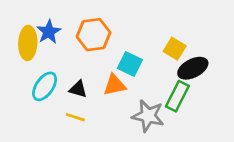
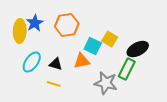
yellow square: (175, 49) -> (110, 39), moved

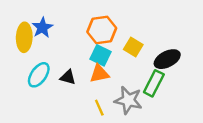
orange hexagon: (67, 25) -> (102, 30), moved
cyan square: (93, 46) -> (101, 55), moved
yellow line: (54, 84) -> (99, 108), moved, turned 48

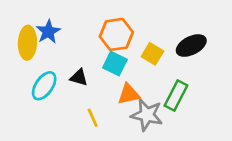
black ellipse: (167, 59) -> (191, 46), moved
orange triangle: (99, 74) -> (129, 94), moved
black triangle: (68, 77) -> (79, 77), moved
yellow line: (99, 108) -> (93, 118), moved

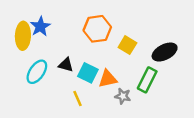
black ellipse: (191, 46) -> (165, 52), moved
cyan square: (115, 64) -> (88, 73), moved
gray star: (147, 115) -> (123, 96), size x0.6

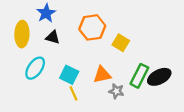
blue star: (40, 26) -> (46, 13), moved
black ellipse: (165, 52) -> (159, 77), moved
black triangle: (66, 65) -> (53, 37), moved
cyan square: (88, 73) -> (69, 75), moved

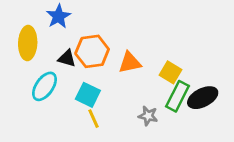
orange hexagon: (92, 27) -> (92, 51), moved
black triangle: (53, 37) -> (67, 58), moved
yellow square: (121, 43) -> (170, 72), moved
orange triangle: (102, 75) -> (130, 63), moved

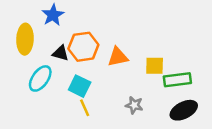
yellow square: (170, 72) -> (155, 66), turned -30
green rectangle: (177, 96) -> (177, 80), moved, turned 56
black ellipse: (203, 98) -> (184, 110), moved

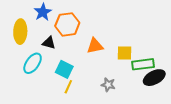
orange hexagon: (83, 47) -> (67, 24), moved
yellow line: (85, 108) -> (68, 87), turned 48
black ellipse: (184, 110) -> (154, 78), moved

